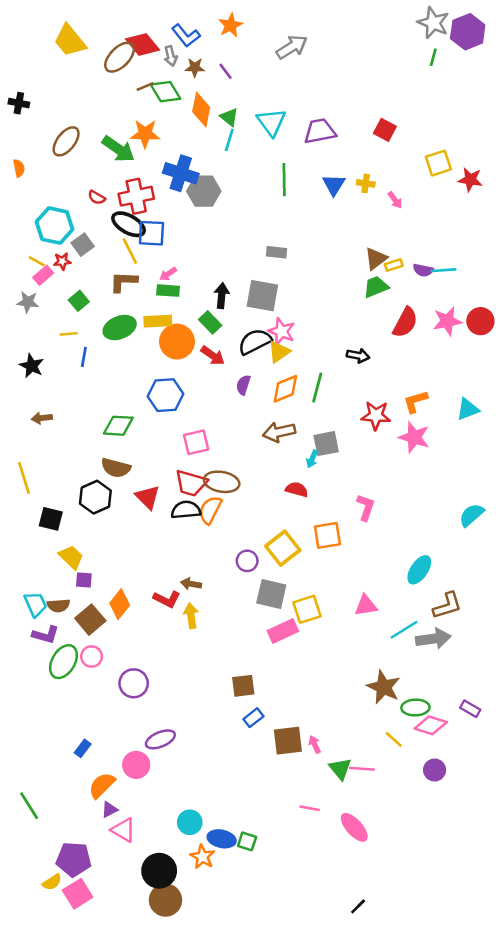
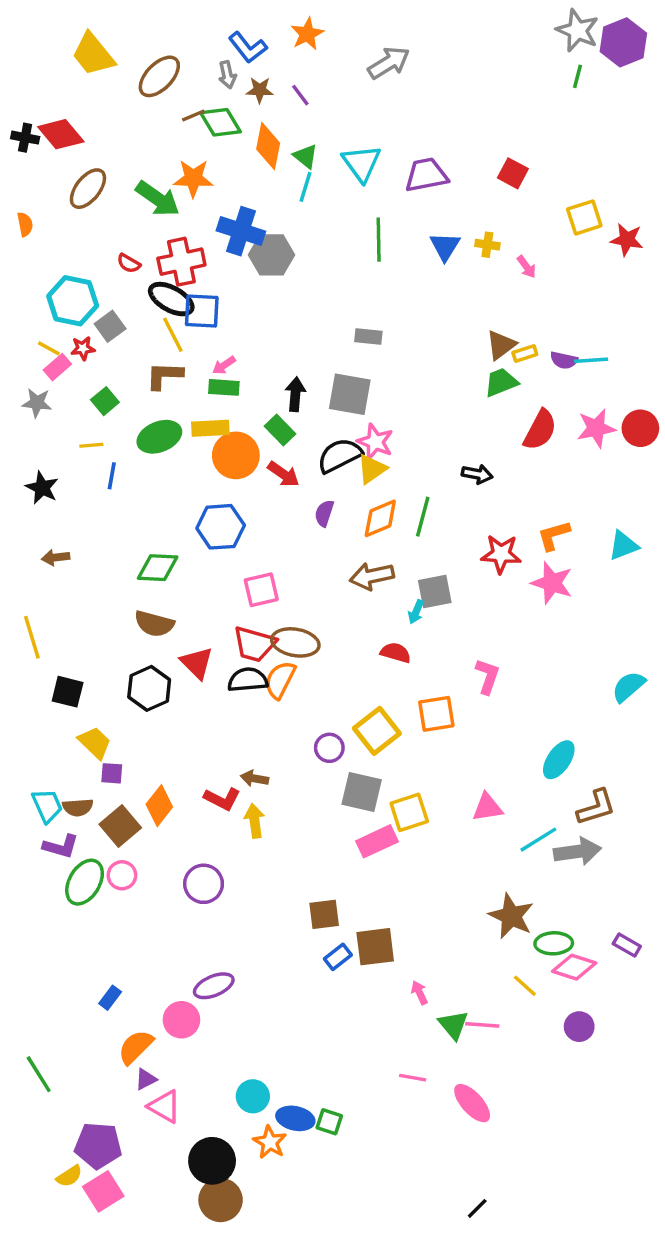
red diamond: (143, 44) -> (61, 134), moved
black hexagon: (95, 497) -> (149, 688), moved
purple circle: (134, 683) -> (204, 884), moved
brown square: (288, 741) -> (375, 947), moved

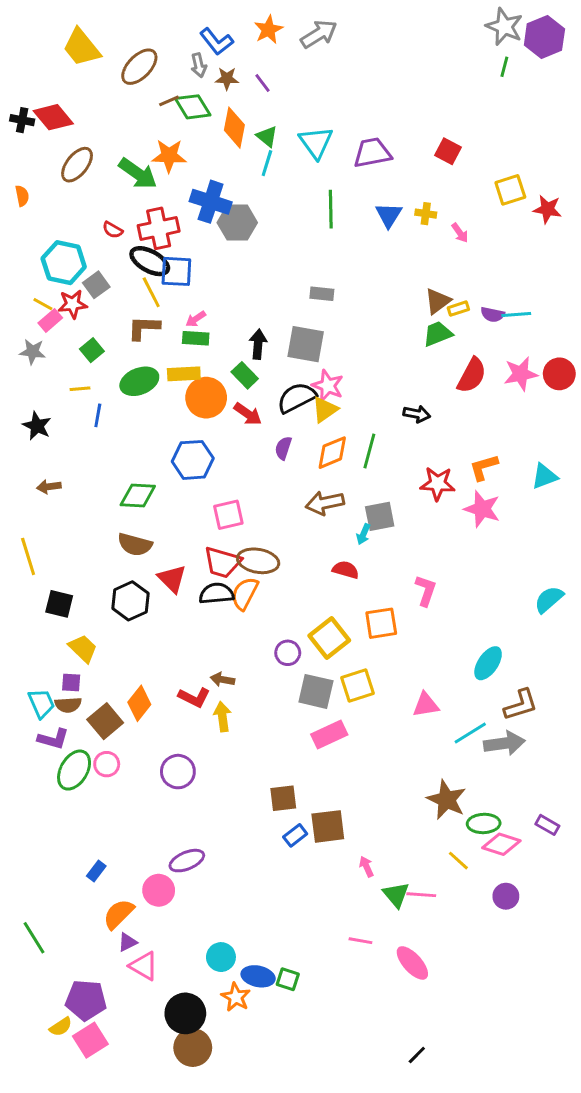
gray arrow: (389, 63) -> (319, 34), moved
red star: (83, 348) -> (73, 304), size x1.4
purple square: (112, 773) -> (71, 683), moved
yellow square: (409, 812) -> (357, 685), moved

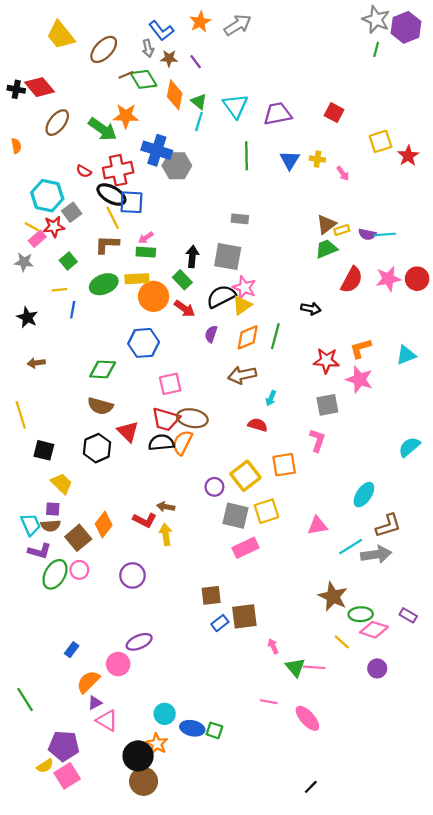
red star: (547, 209) -> (408, 156), turned 30
gray square: (380, 516) -> (327, 405), moved
orange star: (236, 997) -> (157, 744), moved

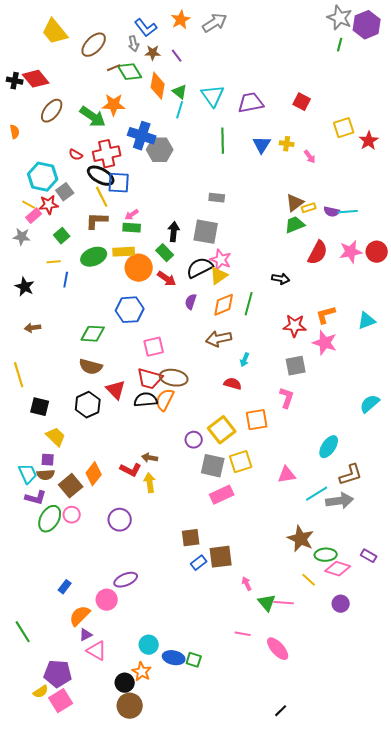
black circle: (138, 756) -> (125, 683), size x0.7

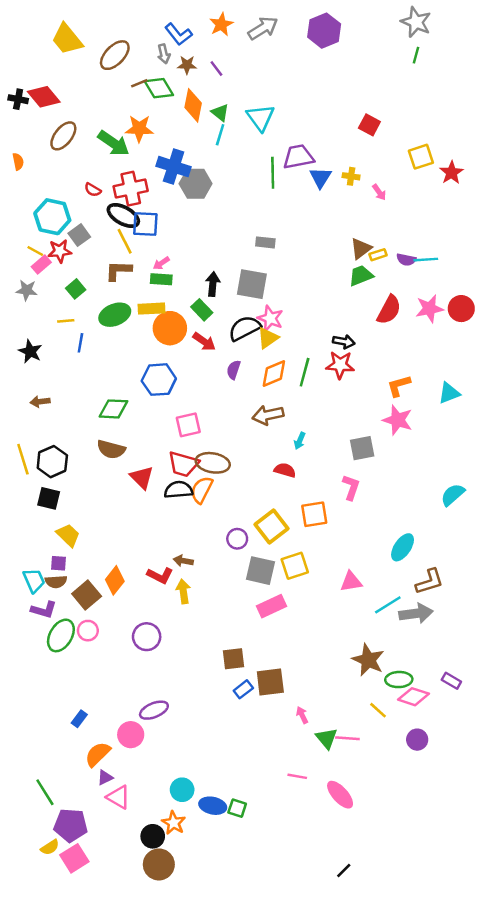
purple hexagon: (367, 25) -> (324, 31), moved
purple trapezoid: (251, 103) -> (298, 157), moved
red star: (295, 326) -> (340, 365), moved
black hexagon: (88, 405) -> (52, 462), moved
green line: (23, 632) -> (45, 792), moved

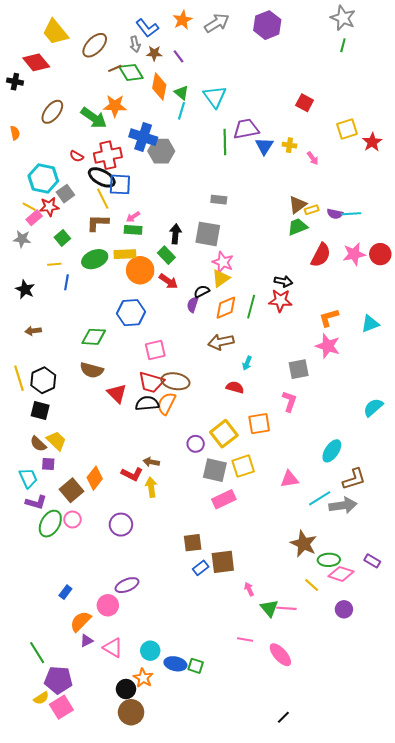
red diamond: (44, 97) -> (36, 62), moved
black semicircle: (245, 328) -> (202, 291), moved, size x0.6
brown semicircle: (56, 582) -> (38, 444), moved, turned 48
pink triangle: (118, 797) -> (113, 648), moved

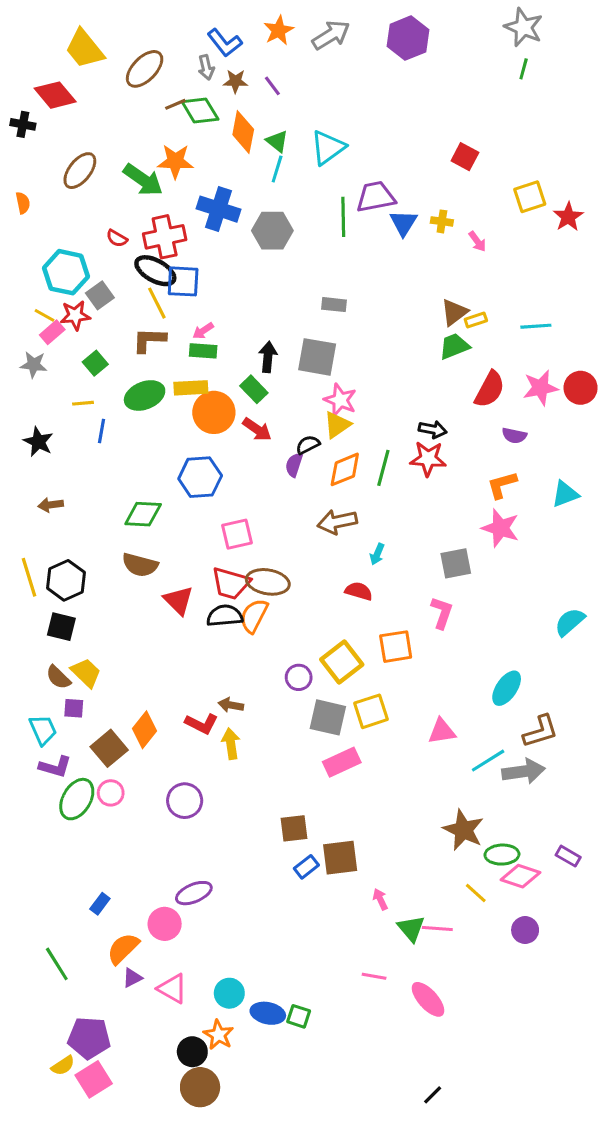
cyan triangle: (215, 97) -> (328, 147), turned 30
gray hexagon: (161, 151) -> (272, 231), moved
purple semicircle: (335, 214) -> (514, 436), moved
green line: (37, 653) -> (57, 964), moved

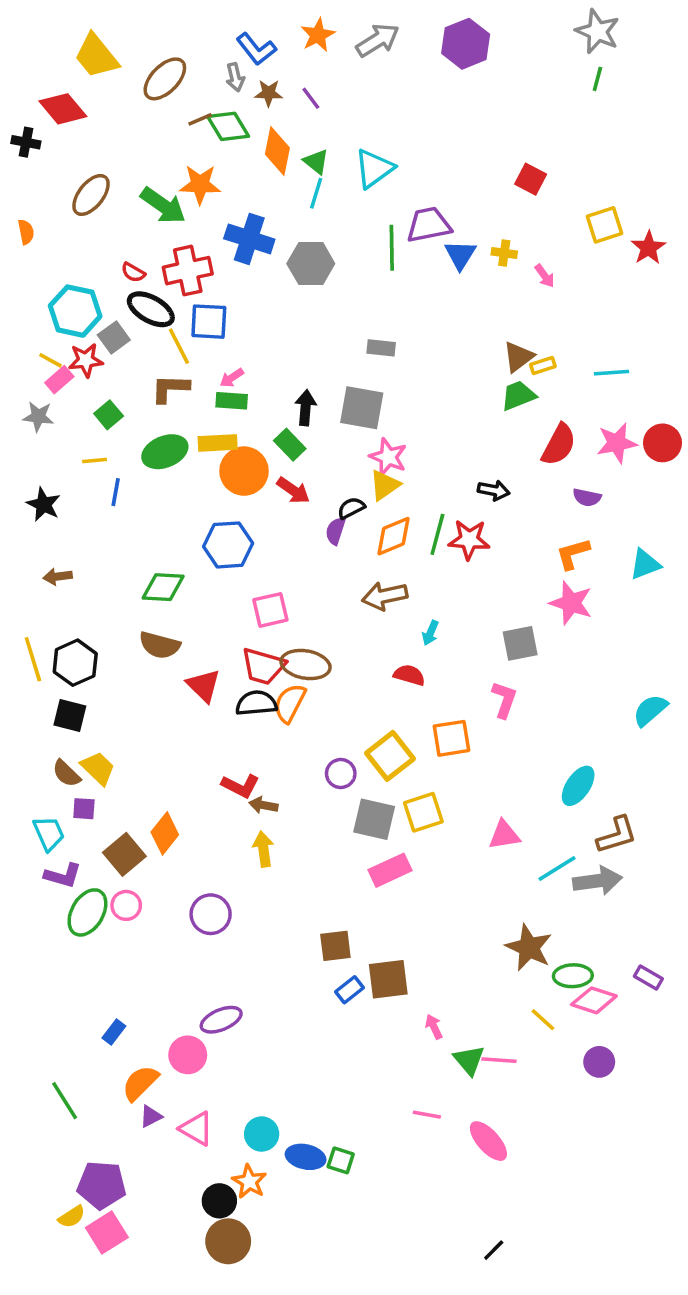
black ellipse: (155, 271) -> (151, 309), moved
red star: (428, 459) -> (469, 540), moved
red L-shape: (202, 724) -> (240, 786), moved

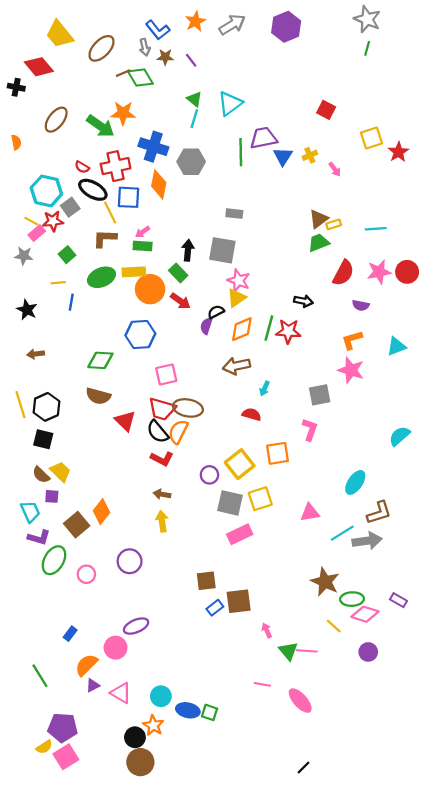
orange diamond: (277, 151) -> (159, 184), moved
yellow cross: (504, 253) -> (310, 155), turned -32
black semicircle: (256, 703) -> (158, 432), turned -125
red L-shape: (240, 786) -> (162, 459), moved
pink circle: (126, 905) -> (86, 574), moved

